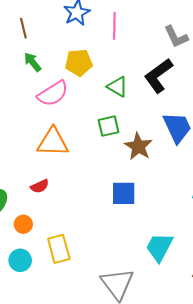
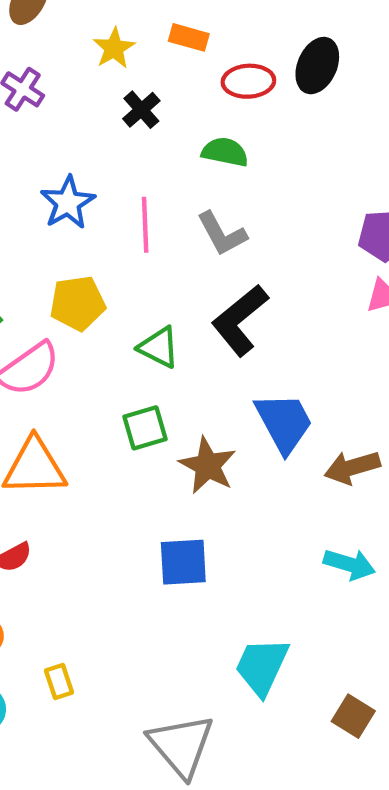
gray L-shape: (176, 37) -> (222, 234), moved
yellow rectangle: (59, 249) -> (59, 682), size x0.6

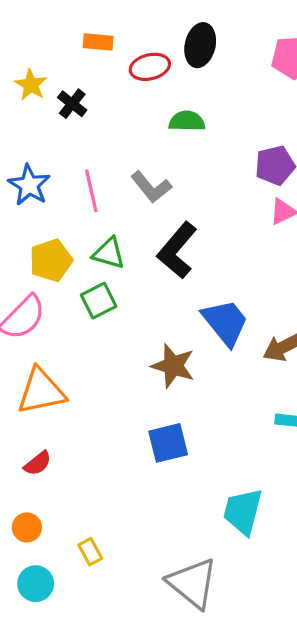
yellow star: (114, 48) -> (31, 85), moved
green semicircle: (225, 152) -> (187, 121), moved
green triangle: (159, 347) -> (109, 253), moved
green square: (145, 428) -> (99, 301), moved

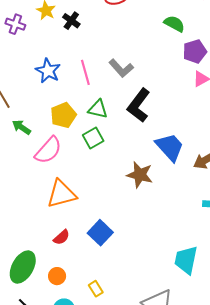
green semicircle: (187, 121) -> (174, 24), moved, turned 30
blue square: (168, 443) -> (100, 233), moved, turned -30

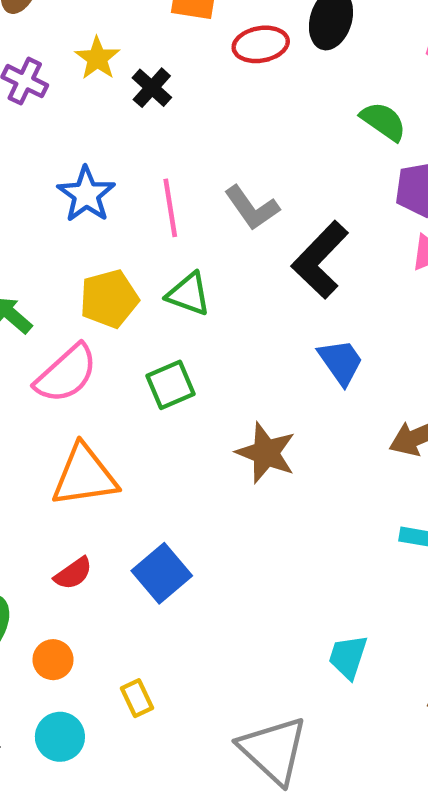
black L-shape: (139, 105) -> (320, 260), moved
green square: (93, 138) -> (171, 385), moved
blue trapezoid: (170, 147) -> (341, 362), moved, size x0.7
cyan trapezoid: (186, 260) -> (348, 657), size x0.7

